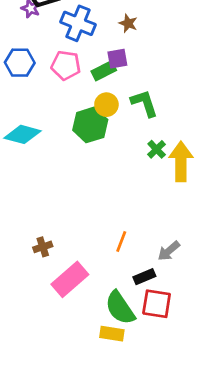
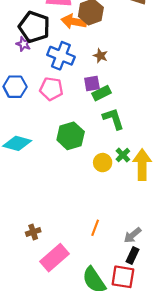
green rectangle: (104, 71) -> (102, 93), moved
yellow circle: (106, 105) -> (103, 163), moved
black rectangle: (144, 277) -> (133, 255), moved, turned -42

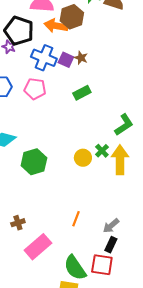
purple square: (92, 83) -> (66, 60), moved, turned 35
green L-shape: (113, 119) -> (124, 125), moved, turned 75
green hexagon: (71, 136) -> (34, 162), moved

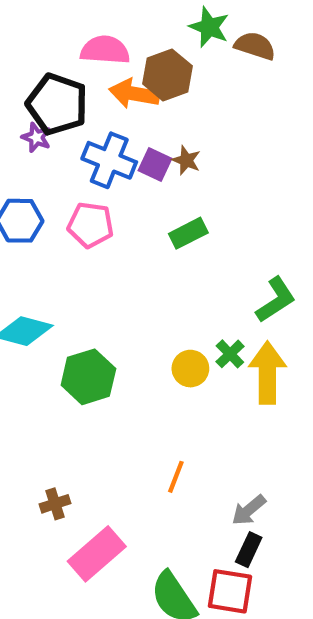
orange line: (76, 219) -> (176, 477), moved

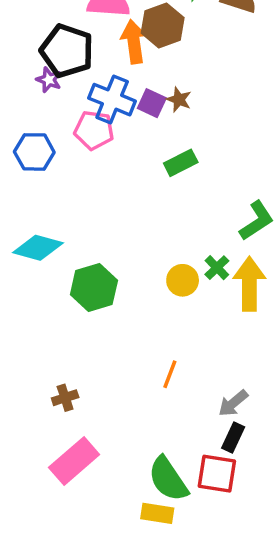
orange arrow: (134, 94) -> (134, 42), turned 72
pink pentagon: (90, 225) -> (94, 130), moved
pink rectangle: (97, 554) -> (74, 461), moved

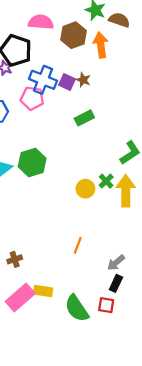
orange arrow: (134, 42) -> (101, 45), moved
green hexagon: (94, 287) -> (32, 163), moved
red square: (217, 474) -> (106, 305), size x0.7
yellow rectangle: (157, 513) -> (43, 291), moved

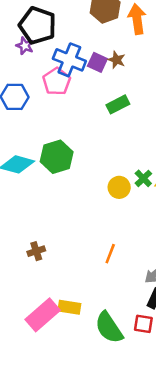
pink pentagon: (32, 98) -> (57, 82), turned 30
brown cross: (15, 259) -> (36, 251), moved

